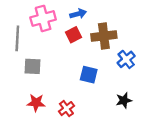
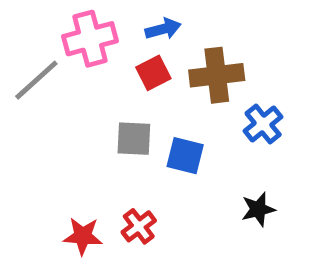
gray line: (17, 38) -> (36, 80), turned 45
gray square: (33, 66) -> (134, 139), moved
red star: (36, 103) -> (83, 236), moved

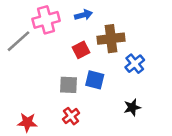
red square: (153, 73) -> (81, 50), moved
gray square: (134, 139) -> (69, 85), moved
red star: (83, 236) -> (27, 122), moved

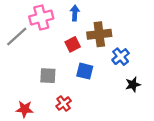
blue arrow: (84, 15) -> (75, 13), turned -72
gray square: (69, 85) -> (48, 76), moved
black star: (132, 107) -> (133, 85), moved

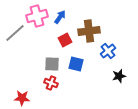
blue arrow: (75, 13) -> (60, 17), moved, turned 32
gray square: (48, 76) -> (52, 64), moved
red cross: (64, 104) -> (51, 83), moved, turned -32

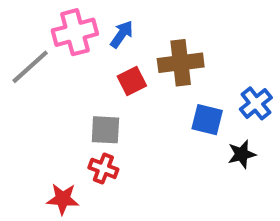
blue cross: (108, 51) -> (256, 103), moved
blue square: (76, 64) -> (207, 120), moved
red star: (22, 98) -> (63, 199), moved

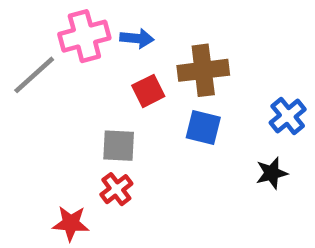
blue arrow: (122, 34) -> (137, 38), turned 60
blue square: (207, 120) -> (203, 127), moved
red cross: (103, 168) -> (116, 189), turned 32

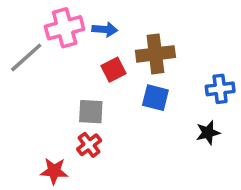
blue cross: (288, 116) -> (220, 89), turned 32

